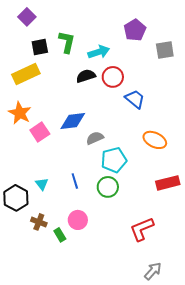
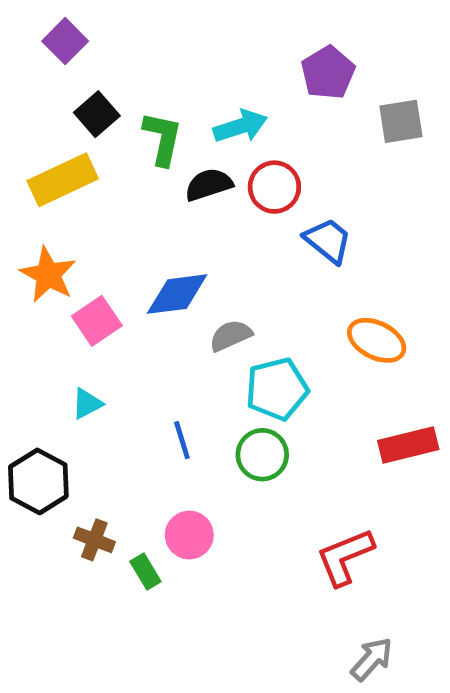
green L-shape: (67, 42) -> (162, 138), moved
black square: (40, 47) -> (97, 114), turned -30
cyan triangle: (42, 184) -> (87, 404), moved, turned 40

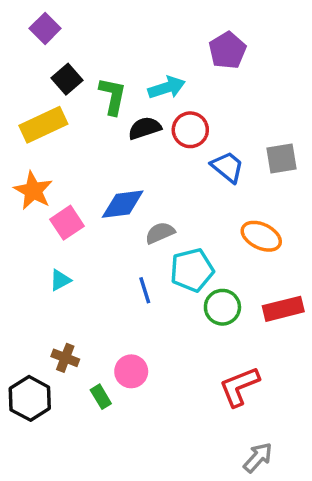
gray square: (401, 121) -> (282, 159), moved
blue line: (182, 440) -> (145, 290), moved
green circle: (262, 455) -> (222, 307), moved
black hexagon: (38, 481) -> (30, 398), moved
brown cross: (94, 540) -> (65, 358), moved

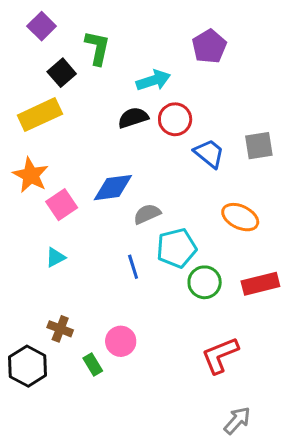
green L-shape: (113, 96) -> (97, 48), moved

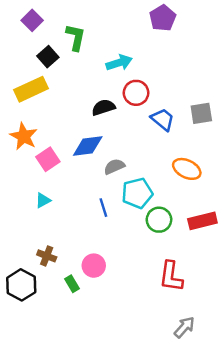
purple pentagon: (209, 46) -> (163, 18), moved
black semicircle: (133, 118) -> (103, 107), moved
red L-shape: (220, 355) -> (171, 276), turned -60

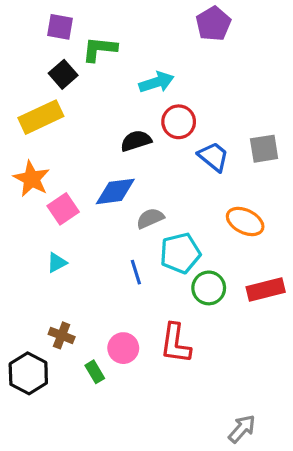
purple square: (32, 20) -> (60, 27), moved, turned -35
green L-shape: (76, 37) -> (100, 49), turned -96
red L-shape: (171, 276) -> (175, 343), moved

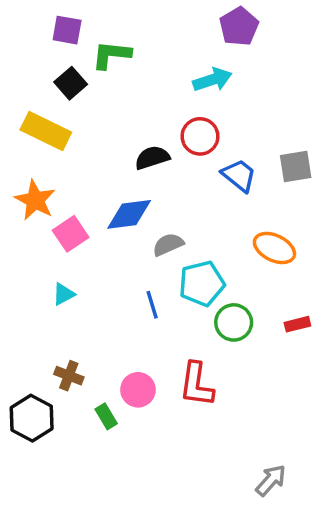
cyan arrow: (156, 82) -> (212, 80), moved
yellow rectangle: (41, 117) -> (46, 131), turned 51
red rectangle: (266, 290) -> (297, 324), size x0.6

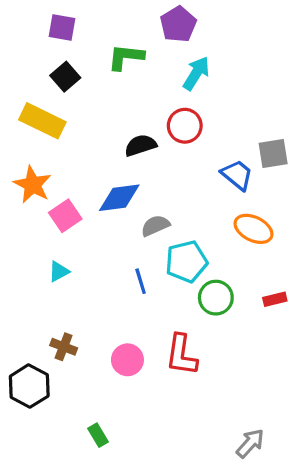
purple pentagon: (239, 26) -> (178, 24), moved
green L-shape: (111, 55) -> (126, 57), moved
cyan arrow: (212, 80) -> (196, 73), turned -40
blue trapezoid: (239, 175) -> (237, 175), moved
green rectangle: (106, 416) -> (98, 435), moved

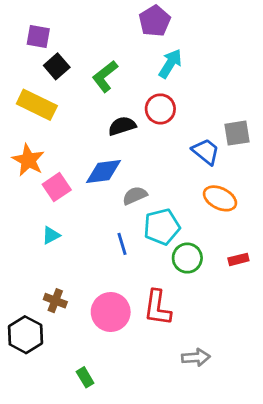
purple square: (62, 28) -> (38, 37), moved
green L-shape: (126, 57) -> (105, 76), moved, turned -44
pink circle: (127, 360) -> (111, 312), size x1.4
gray arrow: (250, 443) -> (196, 357), moved, turned 44

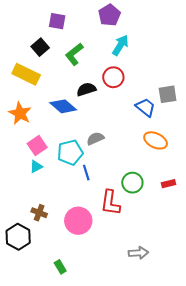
purple square: (38, 37) -> (57, 21), moved
blue diamond: (104, 171) -> (63, 106), moved, turned 48
pink square: (57, 187) -> (37, 145), moved
cyan pentagon: (162, 227) -> (70, 153), moved
red L-shape: (157, 308) -> (110, 203), moved

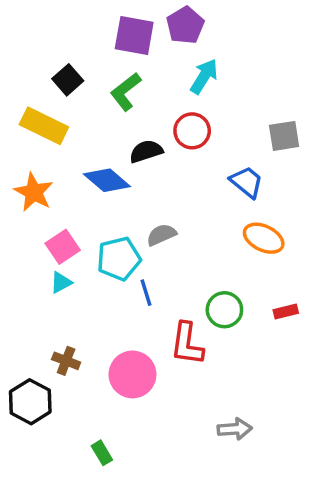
purple square: (57, 21) -> (134, 35), moved, size x1.4
gray square: (168, 94) -> (284, 136), moved

